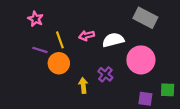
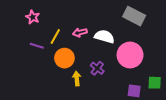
yellow line: (60, 40) -> (55, 37), turned 49
white semicircle: (113, 40) -> (104, 37), turned 30
orange circle: (59, 63) -> (64, 58), moved

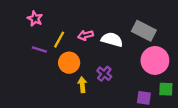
gray rectangle: (134, 16) -> (144, 31), moved
pink circle: (130, 55) -> (155, 60), moved

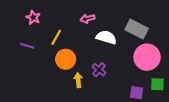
pink arrow: (86, 35) -> (88, 19), moved
purple line: (39, 49) -> (27, 46), moved

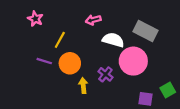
purple line: (27, 46) -> (44, 61), moved
pink circle: (147, 57) -> (133, 61), moved
green square: (157, 84) -> (168, 90), turned -32

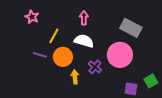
pink arrow: (93, 20) -> (84, 18), turned 104
white semicircle: (113, 40) -> (84, 41), moved

